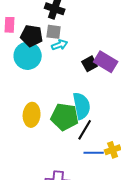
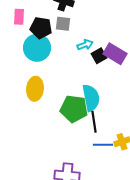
cyan arrow: (60, 45) -> (85, 45), moved
yellow ellipse: (32, 115) -> (35, 89), moved
black line: (85, 130) -> (94, 122), turned -40

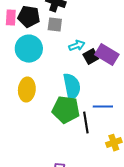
black pentagon: (41, 28) -> (29, 17), moved
cyan semicircle: (91, 98) -> (72, 87), moved
blue line: (103, 145) -> (103, 107), moved

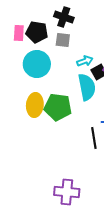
cyan semicircle: (72, 87) -> (87, 87), moved
green pentagon: (66, 110) -> (58, 107), moved

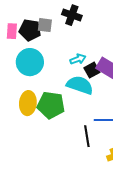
black cross: (64, 17) -> (72, 15), moved
gray square: (63, 40) -> (45, 25), moved
cyan semicircle: (87, 87) -> (80, 85), turned -60

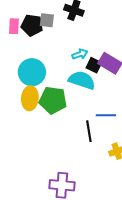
cyan circle: (30, 62) -> (32, 72), moved
black square: (92, 70) -> (94, 65), turned -35

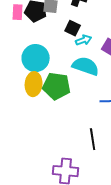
black square: (94, 65) -> (73, 28), moved
black line: (89, 131) -> (93, 139), moved

